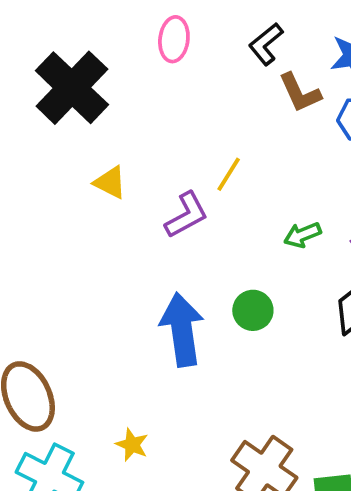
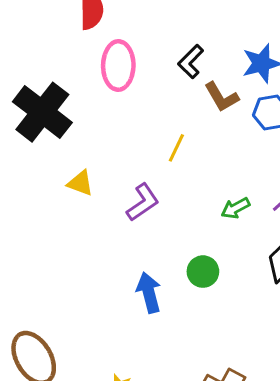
pink ellipse: (174, 39) -> (118, 65), size x1.4
yellow line: (229, 174) -> (176, 148), moved
blue arrow: (182, 330) -> (149, 293), size x0.7

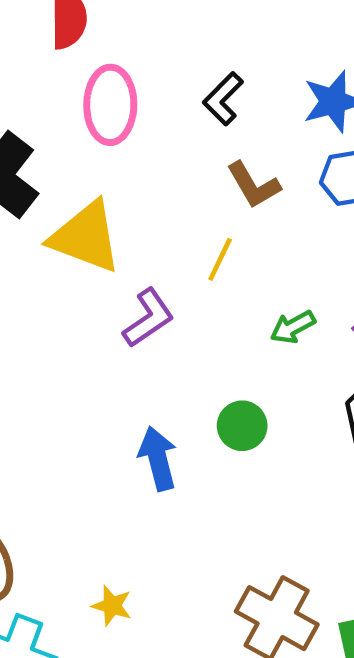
brown L-shape: (221, 97) -> (253, 185), moved
yellow line: (176, 148) -> (220, 259), moved
yellow triangle: (80, 183) -> (86, 237), moved, size x1.8

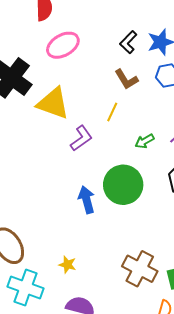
black L-shape: (223, 99) -> (128, 42), moved
pink ellipse: (110, 105) -> (63, 45), turned 60
green circle: (242, 426) -> (123, 185), size x1.8

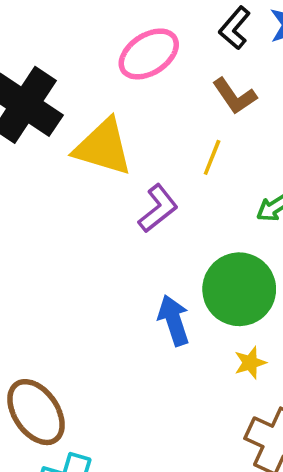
pink ellipse: (63, 45) -> (149, 54), moved
yellow star: (67, 265) -> (250, 363), moved, turned -30

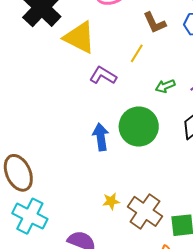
purple L-shape: (158, 208) -> (103, 76), turned -120
yellow star: (250, 363) -> (111, 201), moved

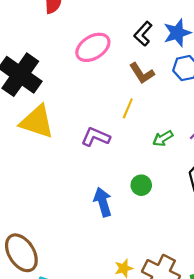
yellow triangle: (79, 38) -> (37, 122), moved
green circle: (139, 127) -> (141, 185), size x0.5

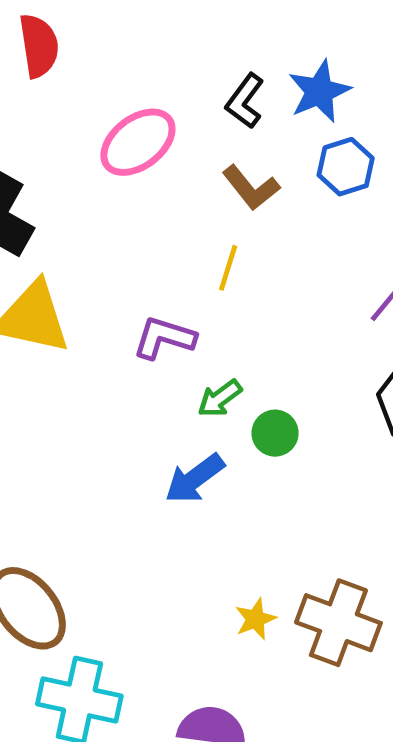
green arrow: (163, 138) -> (220, 398), moved
blue arrow: (103, 202) -> (195, 479), turned -104

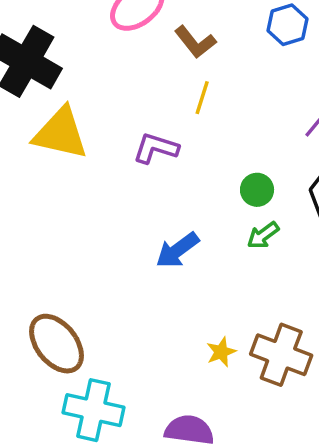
brown L-shape: (251, 188) -> (195, 42), moved
green arrow: (220, 398) -> (263, 235), moved
green circle: (275, 433) -> (257, 190), moved

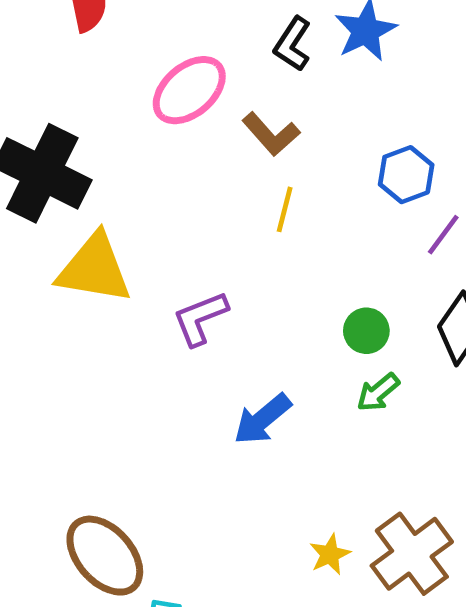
blue hexagon: (287, 25) -> (406, 175), moved
purple L-shape: (156, 148) -> (200, 318), moved, turned -36
brown cross: (281, 355) -> (412, 554), turned 36

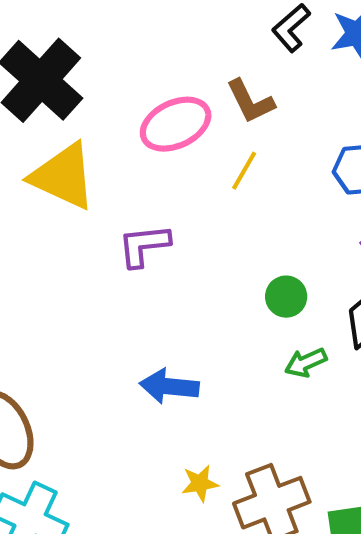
pink ellipse: (189, 90) -> (176, 124), moved
green arrow: (378, 392) -> (306, 363), moved
blue arrow: (262, 419) -> (169, 386), moved, turned 30

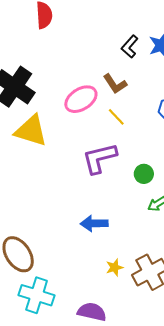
yellow line: (244, 171) -> (116, 117), turned -66
purple L-shape: (144, 245) -> (100, 158), moved, size x1.4

